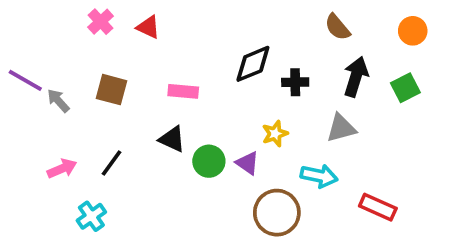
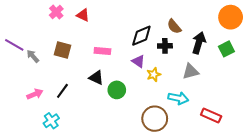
brown semicircle: (337, 27) -> (174, 26), moved
orange circle: (413, 31) -> (231, 17), size x1.5
purple triangle: (247, 163) -> (138, 61), moved

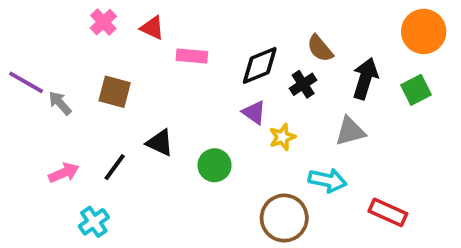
black cross: (165, 46) -> (303, 84), turned -32
pink rectangle: (102, 51) -> (192, 56), moved
black triangle: (96, 78) -> (160, 143), moved

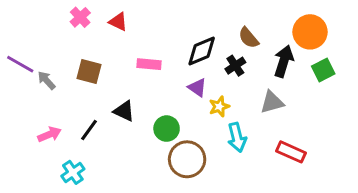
orange circle: (424, 31) -> (310, 32), moved
pink rectangle: (192, 56) -> (149, 64), moved
cyan arrow: (328, 180) -> (237, 137), moved, turned 64
red rectangle: (388, 212) -> (291, 152), moved
brown circle: (284, 218) -> (187, 159), moved

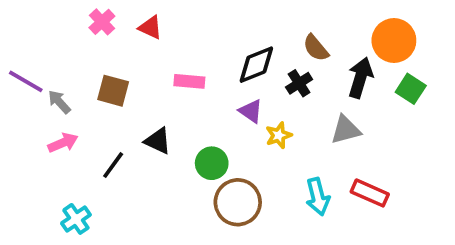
green square: (323, 70) -> (411, 89), turned -30
pink arrow: (49, 134) -> (63, 143), moved
cyan arrow: (237, 137) -> (318, 197), moved
cyan cross: (73, 172) -> (76, 219), moved

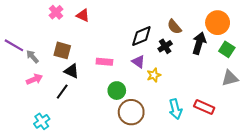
pink rectangle: (189, 81) -> (104, 62), moved
gray triangle: (346, 130) -> (230, 78), moved
black triangle: (158, 141) -> (71, 71), moved

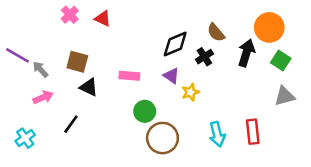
black line: (62, 92) -> (71, 124), moved
red rectangle: (204, 107) -> (253, 132), turned 60
cyan cross: (42, 121) -> (25, 138), moved

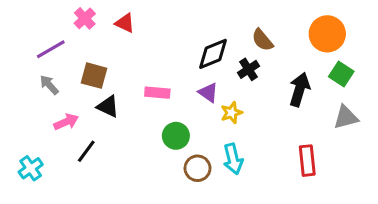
black arrow: (246, 53) -> (299, 89), moved
purple line: (18, 55) -> (51, 49), moved, turned -60
pink arrow: (43, 97) -> (66, 122), moved
cyan arrow: (217, 134) -> (233, 159), moved
brown circle: (162, 138) -> (197, 168), size x0.7

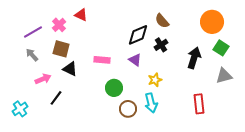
pink cross: (85, 18) -> (59, 25), moved
brown semicircle: (262, 40) -> (162, 21), moved
yellow star: (231, 113) -> (155, 80), moved

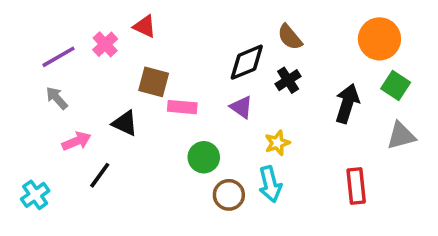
brown square: (61, 49) -> (154, 82), moved

